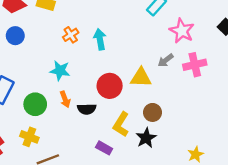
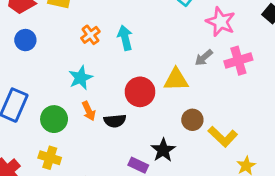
cyan star: (60, 71) -> (81, 78), turned -30
yellow L-shape: (121, 124) -> (223, 137), moved, turned -75
black star: (146, 138) -> (163, 150), moved

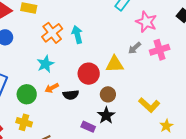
orange cross: (90, 35) -> (52, 33), size x1.5
orange arrow: (89, 111) -> (52, 88), turned 88
brown circle: (192, 120) -> (108, 94), moved

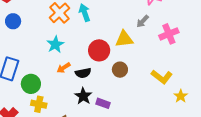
pink cross: (160, 50) -> (169, 34), moved
green circle: (27, 94) -> (31, 84), moved
black star: (106, 115) -> (83, 96), moved

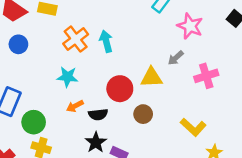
cyan star: (55, 44) -> (67, 77), turned 30

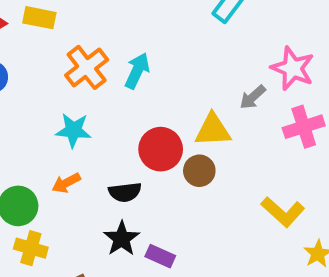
pink star: (190, 26) -> (293, 68), moved
cyan arrow: (106, 41) -> (137, 71), turned 40
orange arrow: (75, 106) -> (66, 183), moved
brown circle: (143, 114) -> (199, 171), moved

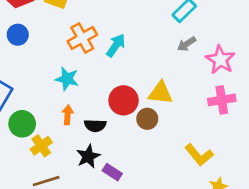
gray arrow: (253, 97) -> (187, 44), moved
orange arrow: (66, 183) -> (68, 115), moved, turned 114
yellow cross: (31, 248) -> (41, 146), moved, turned 30

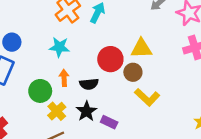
blue circle: (18, 35) -> (12, 42), moved
green circle: (22, 124) -> (40, 91), moved
yellow cross: (41, 146) -> (57, 111), moved
yellow L-shape: (199, 155) -> (147, 97), moved

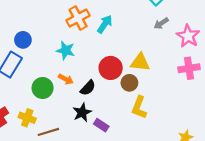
orange arrow: (64, 78) -> (66, 79), turned 112
black semicircle: (89, 84) -> (88, 88), turned -49
yellow L-shape: (147, 97) -> (139, 107), turned 60
yellow cross: (57, 111) -> (27, 118), moved, turned -35

